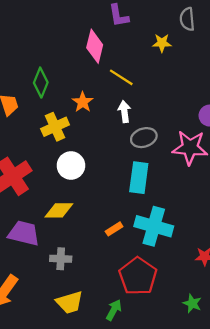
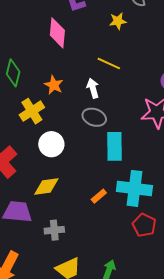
yellow line: (121, 77) -> (109, 64), moved
gray ellipse: (144, 138) -> (94, 117), moved, turned 45
red pentagon: (138, 276) -> (144, 225), moved, size x0.7

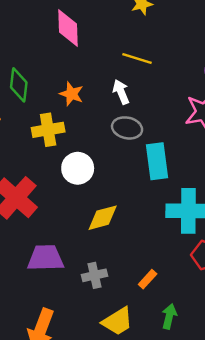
yellow cross: (32, 111) -> (48, 130), turned 30
yellow diamond: (46, 186) -> (103, 218), moved
orange rectangle: (99, 196) -> (148, 279), moved

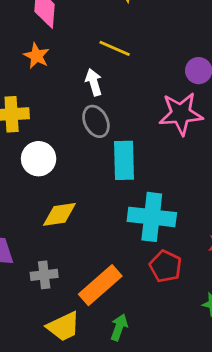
orange star: (71, 94) -> (37, 56), moved
gray ellipse: (127, 128) -> (96, 121), turned 44
orange rectangle: (148, 279) -> (100, 285), size x2.0

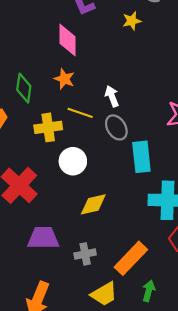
yellow line: (115, 48) -> (80, 113), moved

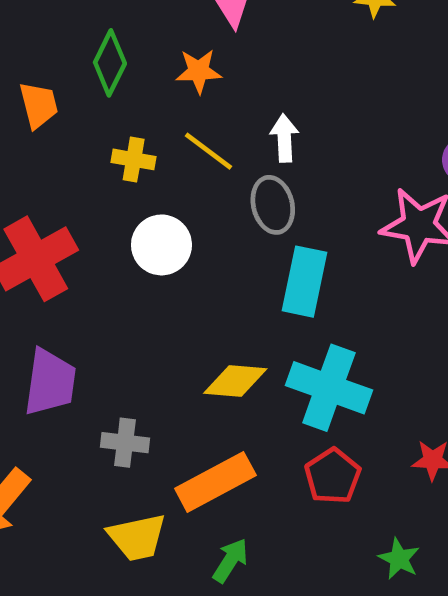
orange star: (64, 79) -> (199, 71), turned 30
yellow cross: (48, 127) -> (134, 159), size x0.7
yellow diamond: (93, 204) -> (235, 381), moved
purple trapezoid: (43, 238) -> (50, 382), turned 80

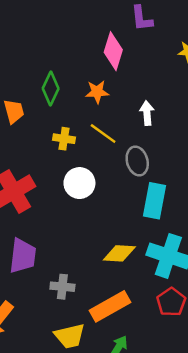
white arrow: (284, 138) -> (147, 113), moved

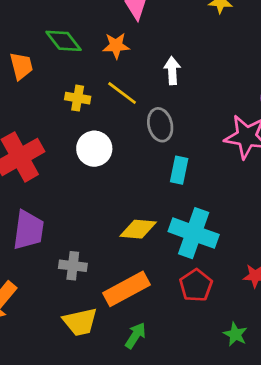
green diamond: (51, 88) -> (64, 41), turned -64
cyan rectangle: (155, 201) -> (179, 170), size x0.7

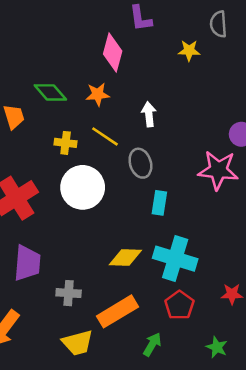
white circle: (94, 149) -> (83, 187), size x1.4
green arrow: (135, 335) -> (152, 344), moved

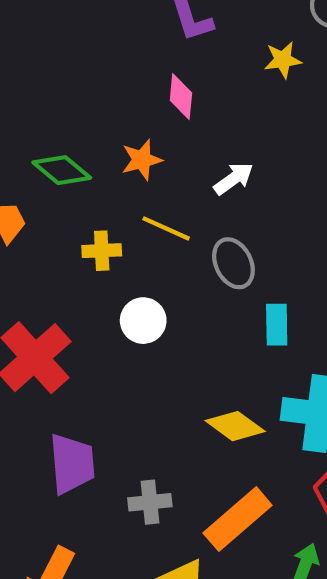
pink diamond: (113, 53) -> (181, 97), moved, size x0.7
white arrow: (149, 114) -> (234, 179), turned 70
white circle: (83, 187) -> (143, 321), size x0.6
yellow diamond: (125, 257) -> (235, 426), turned 44

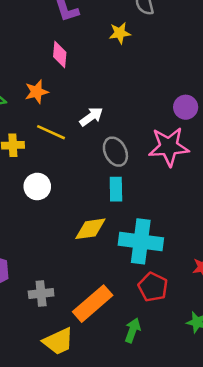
white arrow: (234, 179) -> (91, 117), moved
gray ellipse: (233, 263) -> (115, 152), moved
yellow diamond: (235, 426) -> (90, 229), moved, turned -44

